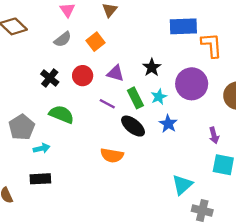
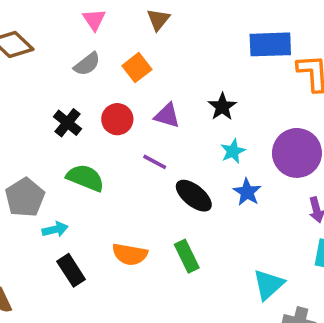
purple circle: (192, 84) -> (297, 153), moved
green rectangle: (135, 98) -> (187, 256), moved
orange semicircle: (112, 155) -> (130, 254), moved
black rectangle: (40, 179) -> (71, 270), moved, turned 60

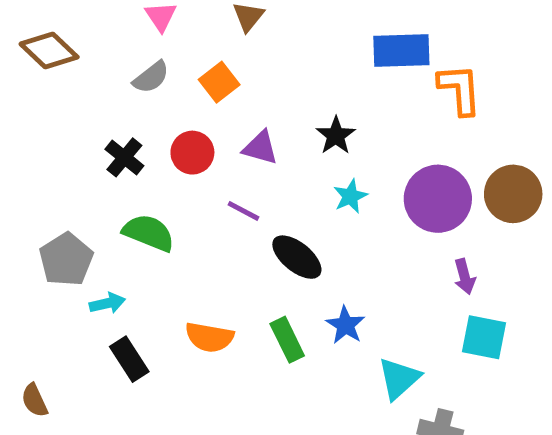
blue star: (247, 192) -> (345, 325), moved

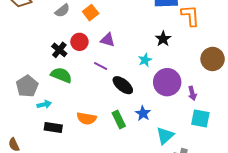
black star: (336, 136) -> (163, 39), moved
black cross: (124, 157) -> (59, 50), moved
purple circle: (438, 199) -> (167, 82), moved
black rectangle: (129, 359) -> (53, 128), turned -48

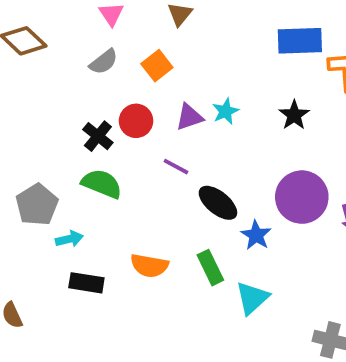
purple triangle: (108, 40) -> (189, 117), turned -35
cyan star: (145, 60) -> (226, 111), moved
blue star: (143, 113) -> (256, 235), moved
cyan triangle: (165, 136) -> (252, 298), moved

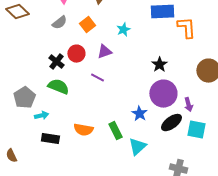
cyan star: (226, 111) -> (123, 30), moved
black star: (294, 115) -> (159, 65), moved
black ellipse: (218, 203) -> (171, 123), moved, turned -75

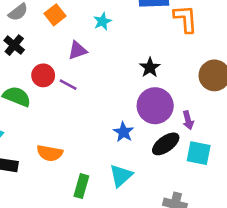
red circle: (76, 54) -> (43, 75), moved
black cross: (56, 62) -> (14, 45), moved
green rectangle: (115, 131) -> (81, 186), moved, turned 42

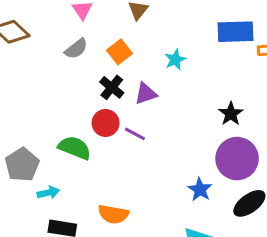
black cross: (14, 45) -> (112, 87), moved

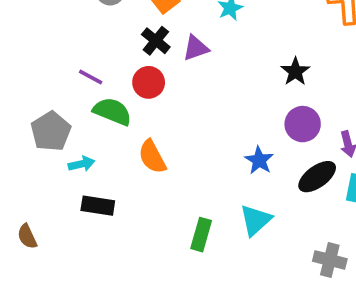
purple line: (135, 134) -> (91, 77), moved
purple circle: (237, 159) -> (303, 124), size x0.7
orange semicircle: (113, 214) -> (152, 157), moved, turned 52

